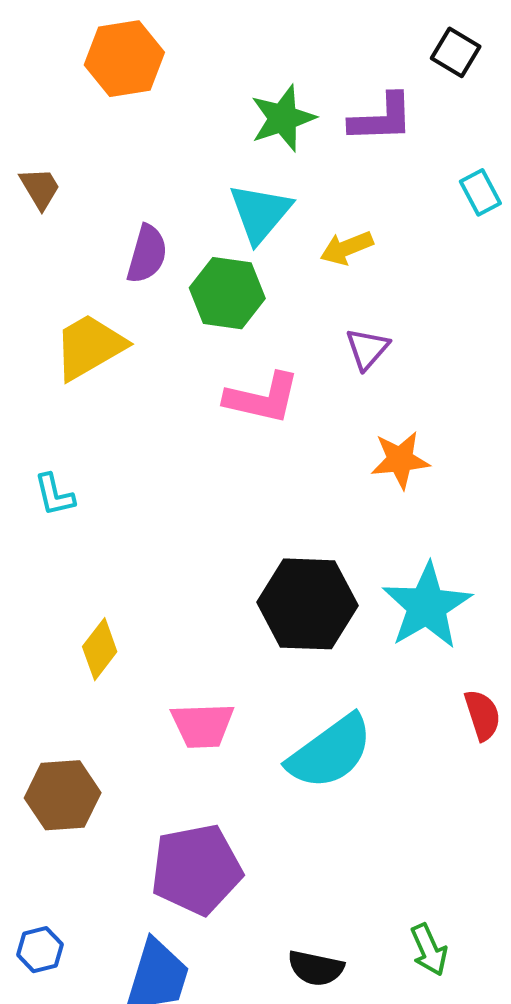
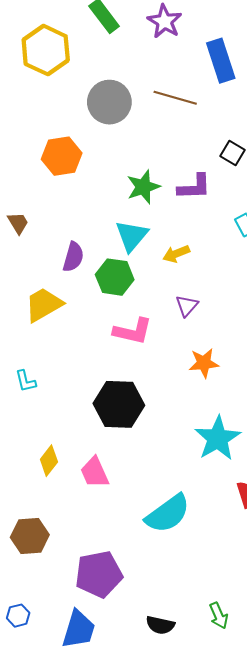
black hexagon: (308, 604) -> (119, 404), moved
pink trapezoid: (203, 725) -> (95, 472), moved, turned 68

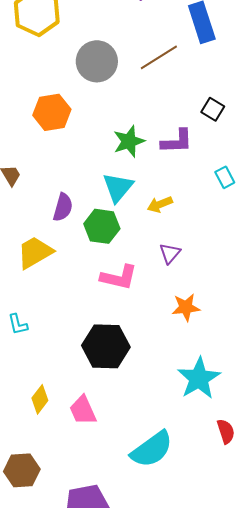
brown line: (175, 98) -> (159, 57), turned -48

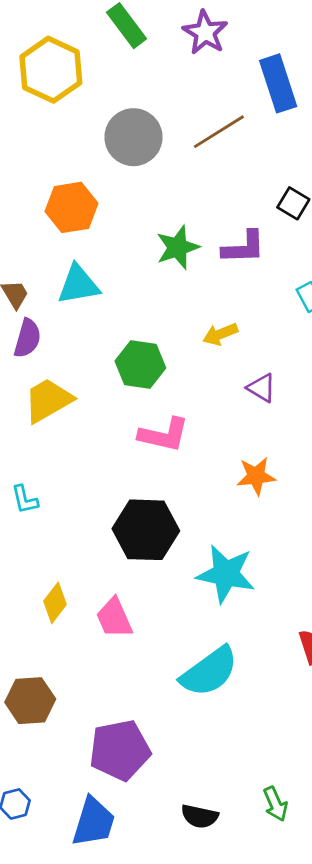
cyan triangle: (118, 187) -> (78, 285), moved, turned 40
purple semicircle: (63, 207) -> (27, 338), moved
purple triangle: (170, 253) -> (262, 388), moved, turned -40
cyan star: (199, 378) -> (226, 574), moved, turned -30

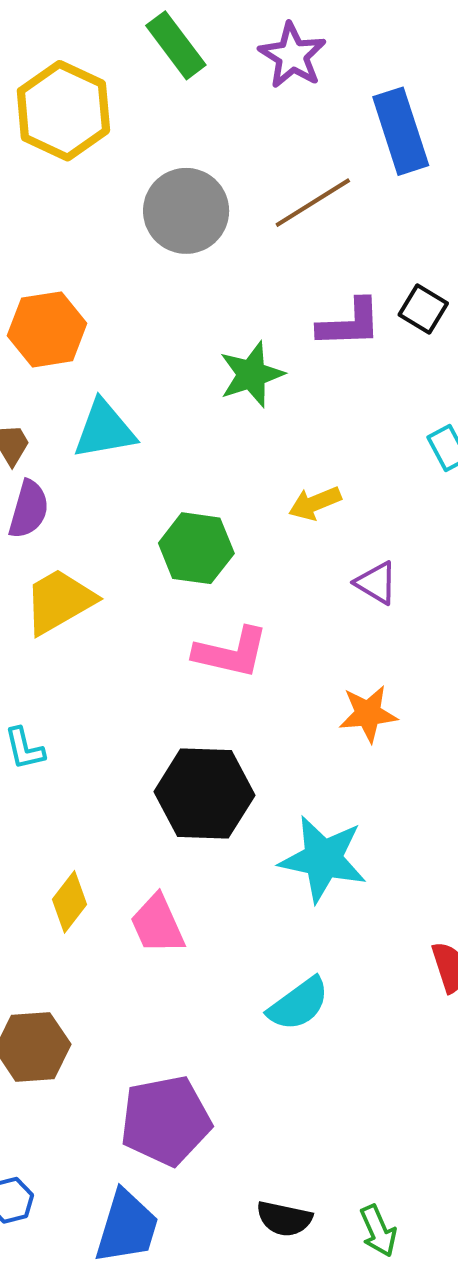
orange hexagon: (71, 207) -> (47, 329), moved
purple L-shape: (244, 247) -> (350, 323), moved
cyan semicircle: (209, 672) -> (299, 1004), size x0.7
green arrow: (275, 804) -> (378, 1231), moved

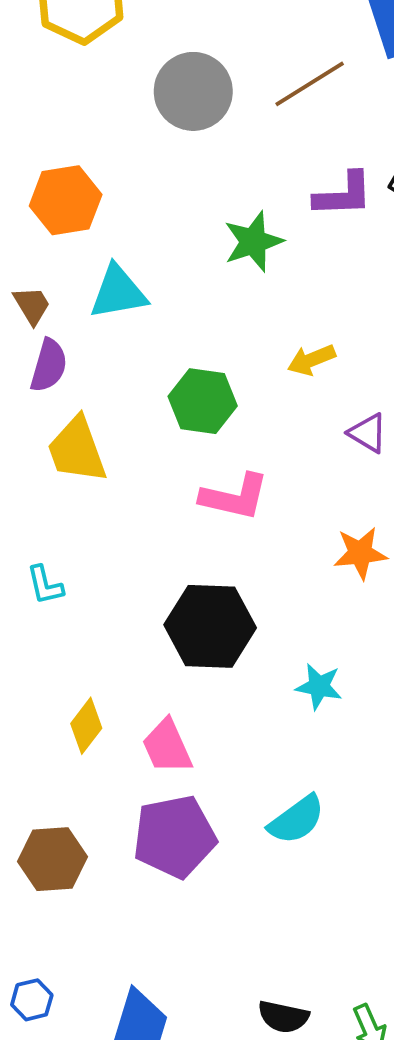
yellow trapezoid: (59, 601) -> (77, 450), turned -80
cyan star: (323, 859) -> (319, 686), size x0.6
purple pentagon: (166, 1121) -> (174, 837), moved

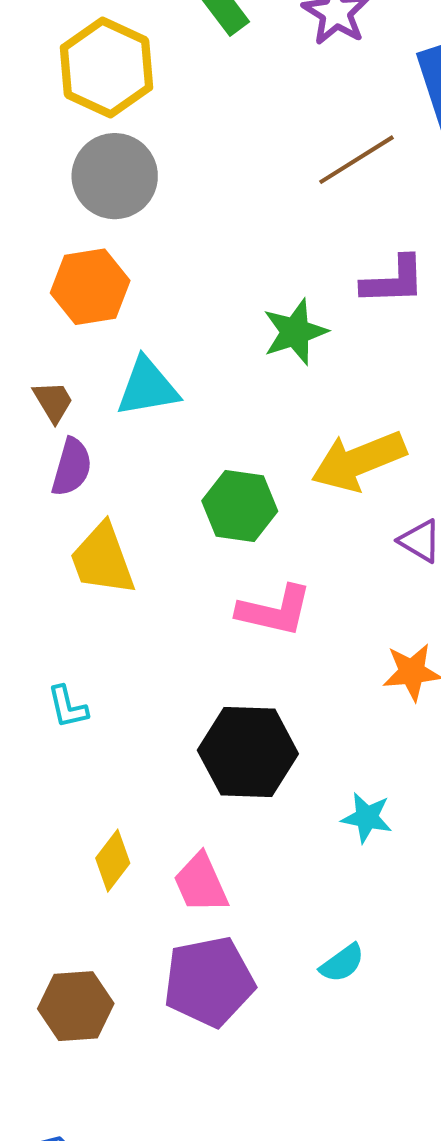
gray circle: (193, 91) -> (115, 176), moved
yellow arrow: (311, 360) -> (359, 461), size x1.8
cyan semicircle: (296, 820) -> (342, 963), size x0.7

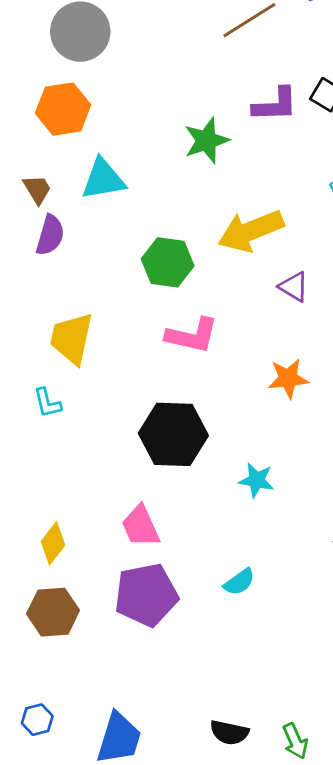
yellow trapezoid: (102, 559) -> (72, 338), moved, turned 32
yellow diamond: (113, 861) -> (53, 543), moved

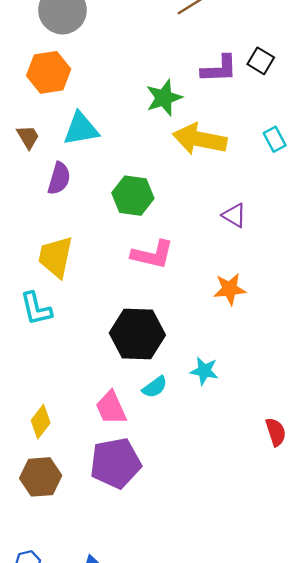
yellow arrow: (251, 231) -> (200, 139), moved, turned 33
purple semicircle: (50, 235) -> (59, 178), moved
cyan L-shape: (47, 403) -> (36, 309), size x1.4
cyan semicircle: (239, 582) -> (155, 387), moved

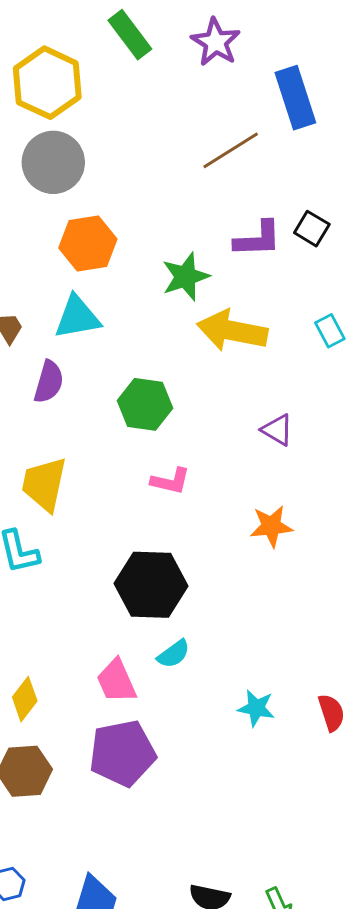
orange hexagon: (49, 72) -> (88, 244), moved
pink L-shape: (152, 254) -> (171, 481), size x0.7
cyan star: (204, 371) -> (256, 708), moved

